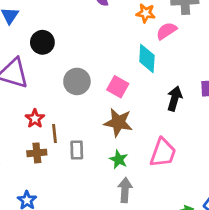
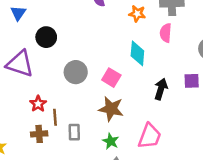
pink semicircle: (166, 31) -> (166, 33), moved, turned -54

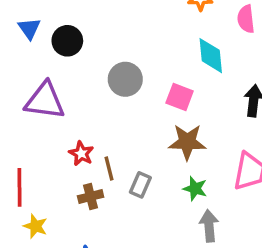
black circle: (46, 37) -> (67, 41), moved
gray circle: (76, 72) -> (125, 79), moved
gray rectangle: (74, 132) -> (140, 185), turned 35

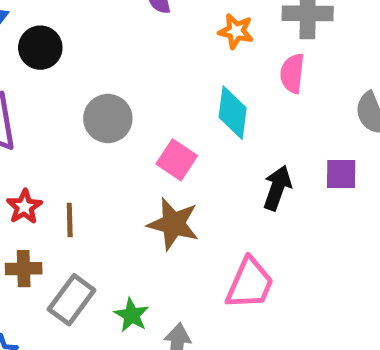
brown line: (109, 168) -> (70, 220), moved
gray rectangle: (140, 185) -> (72, 300), moved, size x1.4
green star: (195, 189) -> (132, 315), moved

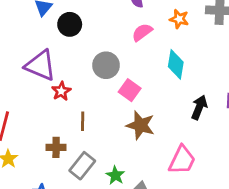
pink semicircle: (292, 73) -> (142, 32), moved, turned 45
pink square: (177, 160) -> (130, 90), moved
red star: (24, 207) -> (61, 91), moved

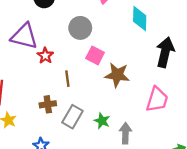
pink square: (130, 90) -> (95, 55), moved
black arrow: (199, 107) -> (165, 52), size x1.4

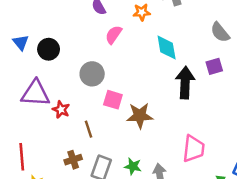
cyan diamond: (140, 18) -> (167, 48), moved
pink trapezoid: (157, 99) -> (194, 149), moved

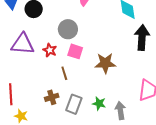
pink square: (113, 100) -> (75, 51), moved
red star: (61, 110) -> (50, 50), moved

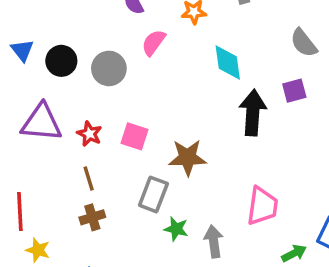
gray circle: (68, 29) -> (109, 68), moved
brown line: (64, 73) -> (89, 179), moved
gray rectangle: (74, 104) -> (153, 194), moved

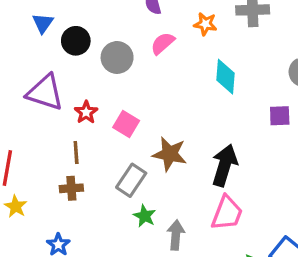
black arrow: (253, 113) -> (224, 165), moved

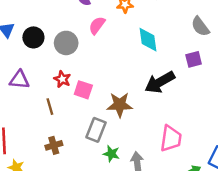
purple triangle: (45, 92) -> (19, 80), size x0.7
red star: (86, 112) -> (62, 79), moved
brown line: (76, 153) -> (50, 107), moved
black arrow: (224, 165) -> (160, 82), moved, turned -124

